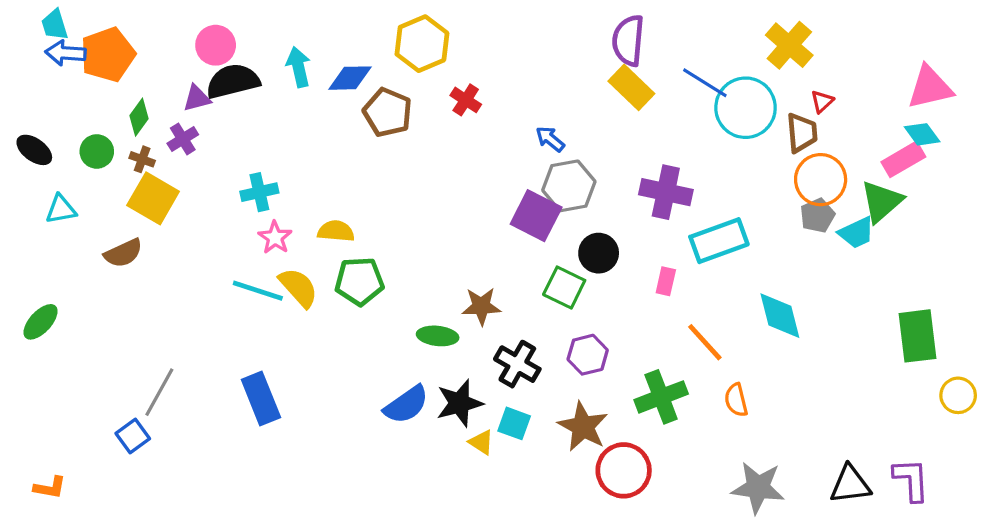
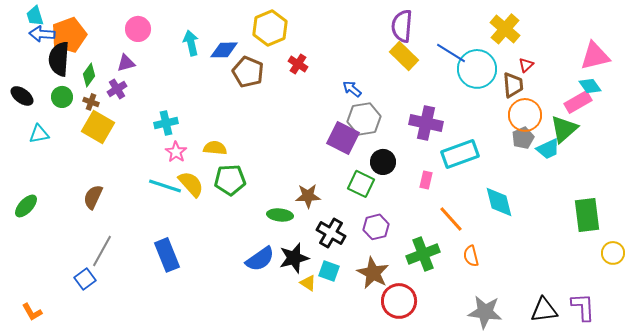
black semicircle: (233, 81) -> (59, 59), moved, turned -72
brown semicircle: (123, 253) -> (93, 197), moved, turned 140
orange L-shape: (50, 488) -> (32, 312), turned 50

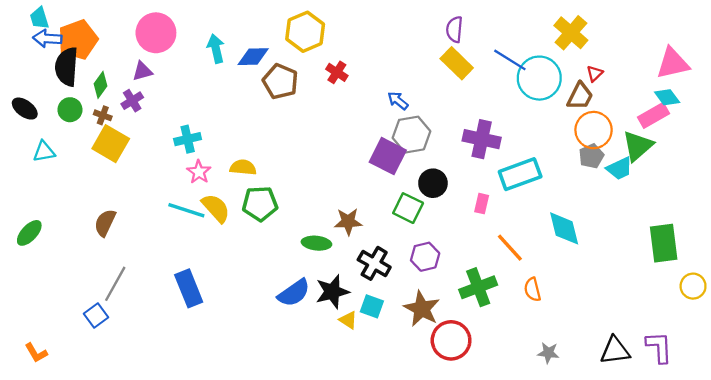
purple semicircle: (402, 26) -> (454, 29), size x0.7
pink circle: (138, 29) -> (156, 33), size x1.4
brown trapezoid: (513, 85) -> (580, 96), turned 32
gray star: (485, 312) -> (548, 353), size x0.6

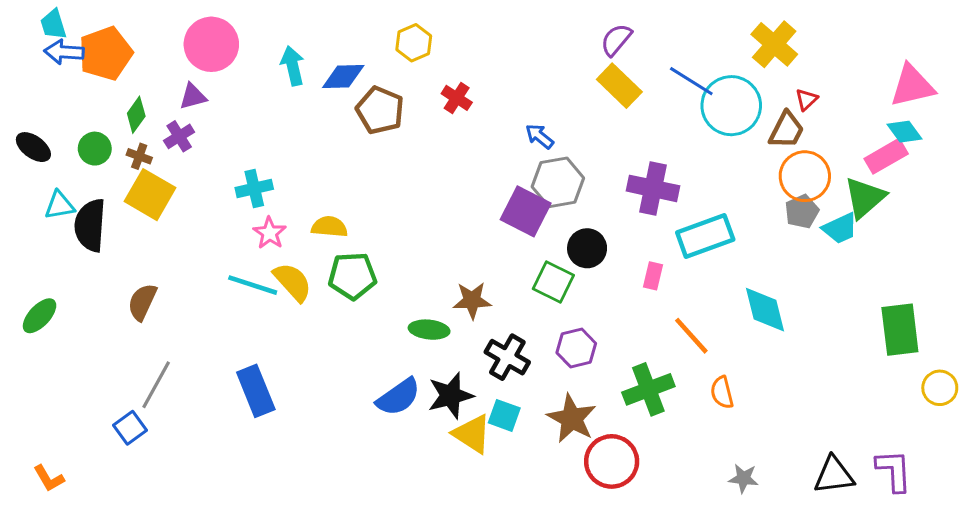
purple semicircle: (454, 29) -> (616, 40), turned 35
yellow hexagon: (305, 32) -> (414, 43), size x0.7
black semicircle: (67, 67) -> (90, 225), moved
yellow triangle: (348, 320) -> (472, 434), size x1.6

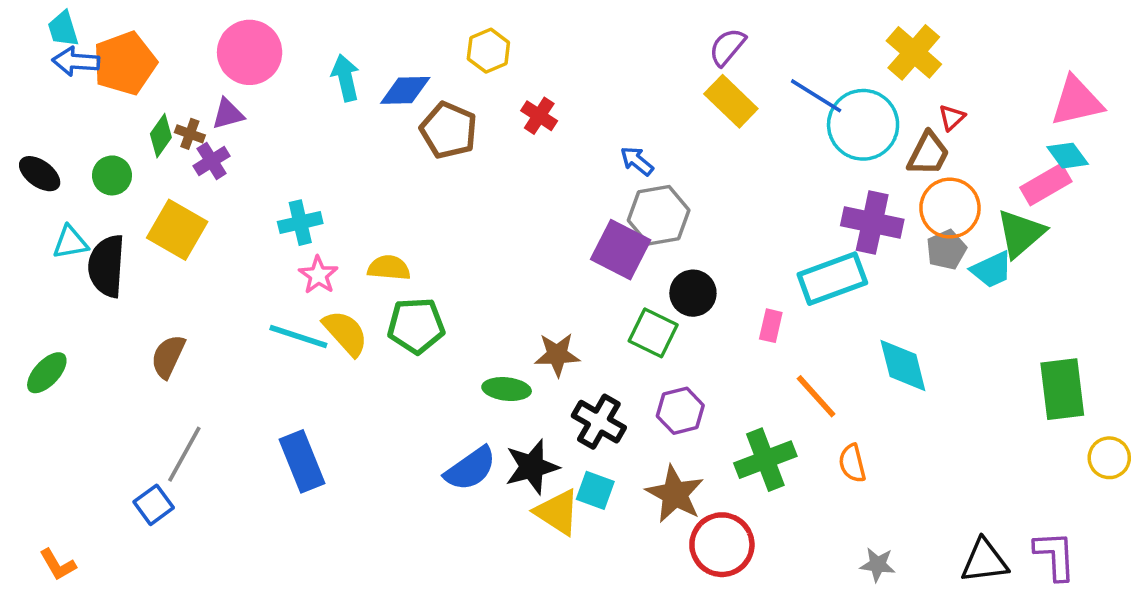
brown cross: (139, 156) -> (190, 134), moved
purple cross: (653, 188) -> (872, 223), moved

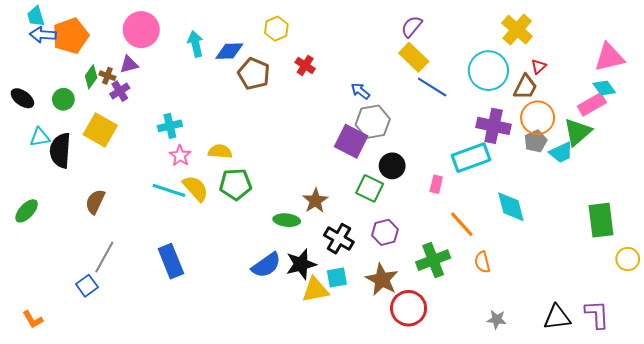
blue line: (816, 96) -> (432, 87), moved
brown star: (557, 355) -> (315, 201), turned -30
cyan square: (595, 490) -> (337, 277), turned -30
yellow triangle: (557, 512) -> (315, 290), turned -44

